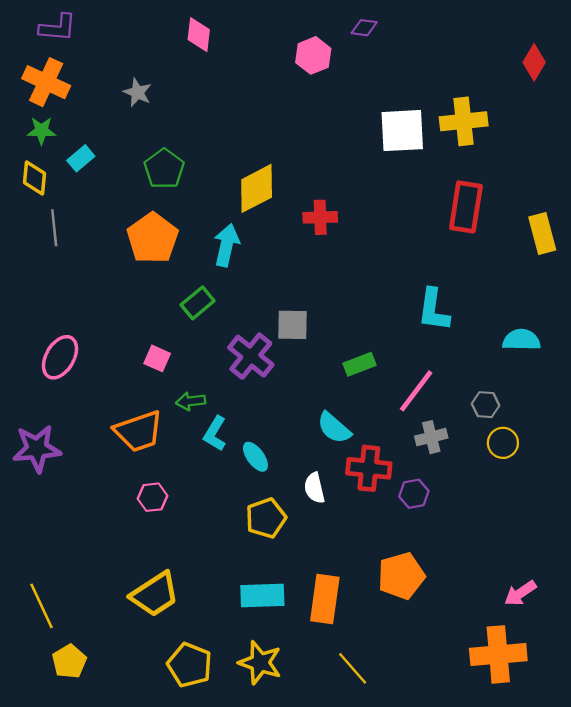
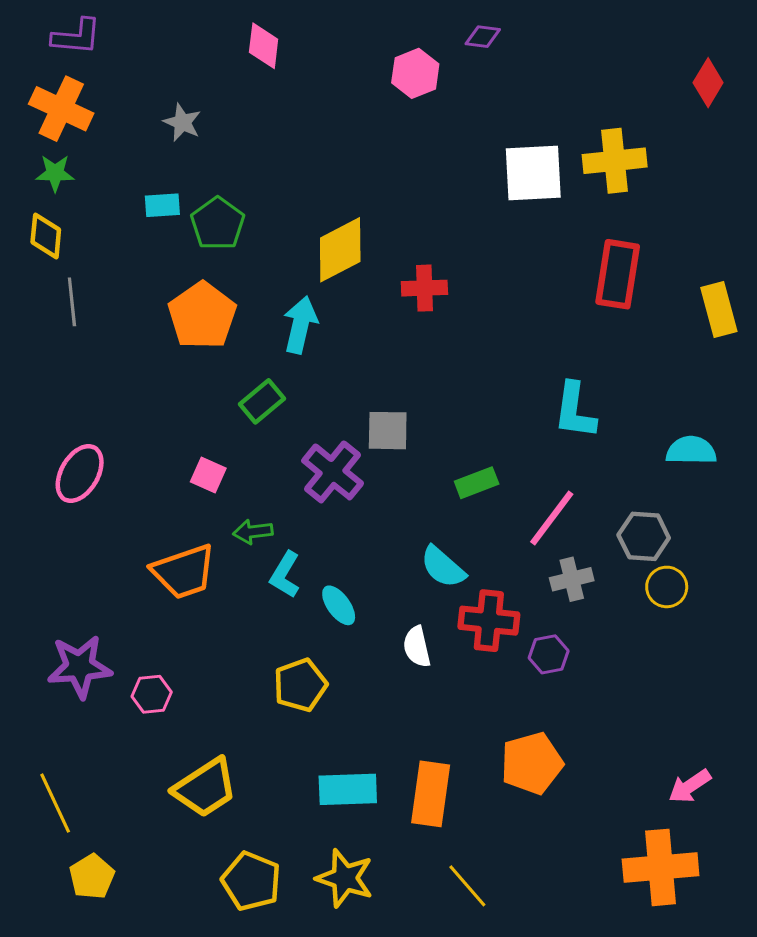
cyan rectangle: (81, 158) -> (162, 205), moved, turned 36
gray hexagon: (486, 405) -> (644, 536), size x1.4
purple star: (37, 449) -> (80, 667), moved
pink hexagon: (153, 497) -> (152, 694), moved
yellow pentagon: (266, 518) -> (300, 685), moved

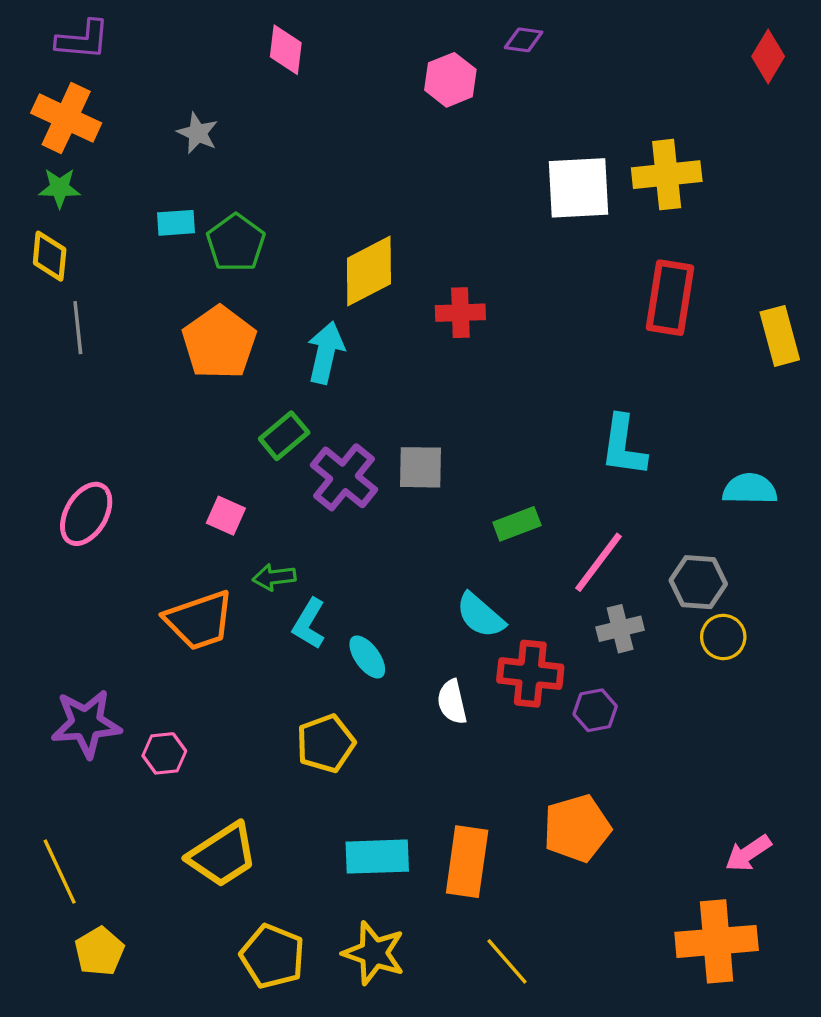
red diamond: (708, 83) -> (768, 56), moved
purple cross: (333, 472) -> (344, 477), moved

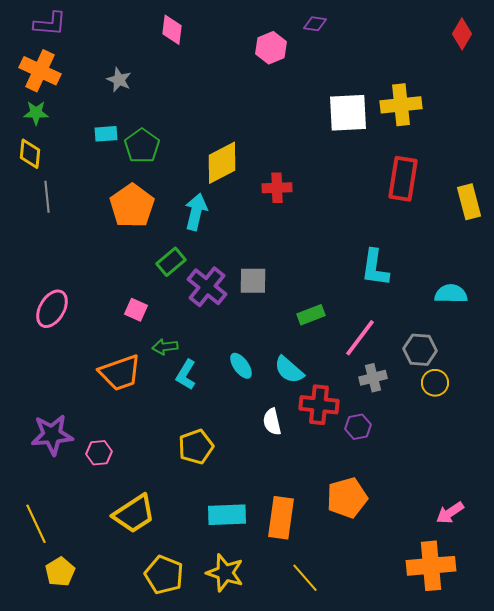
cyan ellipse: (367, 657) -> (241, 366), moved

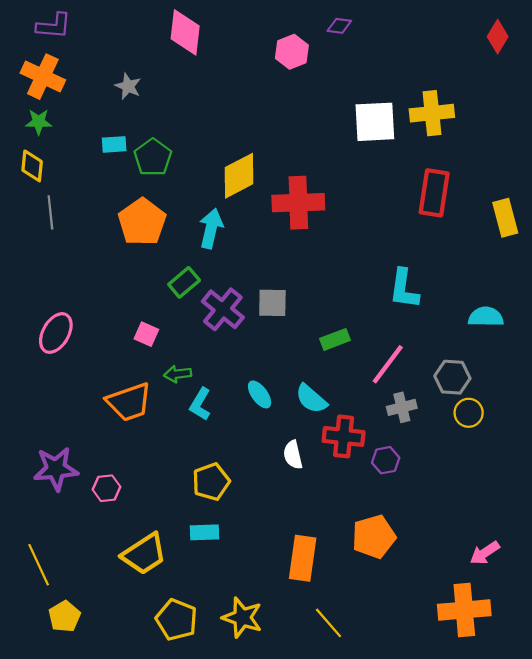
pink diamond: (172, 30) -> (185, 32), size x1.4
red cross: (277, 188) -> (298, 203), size x1.6
cyan rectangle: (227, 515) -> (205, 532), moved, size x0.7

